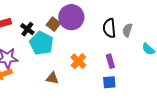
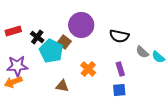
brown square: (53, 24) -> (64, 42), moved
black semicircle: (109, 28) -> (119, 36), turned -72
gray semicircle: (127, 30) -> (142, 52), moved, turned -64

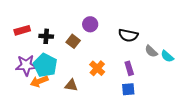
purple circle: (81, 25) -> (90, 24), size x0.6
black cross: (37, 37) -> (46, 36), turned -32
cyan pentagon: (51, 51) -> (45, 65), moved
orange arrow: (13, 82) -> (39, 81), moved

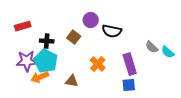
black semicircle: (128, 35) -> (112, 31), moved
black cross: (46, 36) -> (47, 41), moved
purple rectangle: (129, 68) -> (130, 64), size x1.5

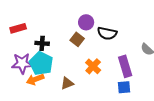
brown square: (74, 37) -> (77, 39), moved
brown triangle: (72, 81) -> (67, 83), turned -32

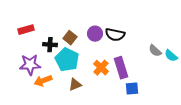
purple circle: (86, 22) -> (95, 34), moved
brown square: (77, 39) -> (70, 38), moved
cyan pentagon: (41, 63) -> (67, 60), moved
purple rectangle: (125, 66) -> (121, 68), moved

